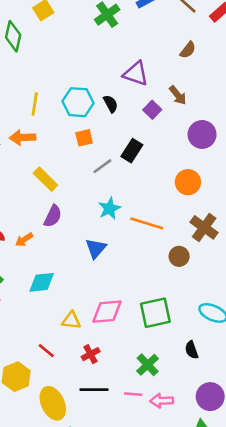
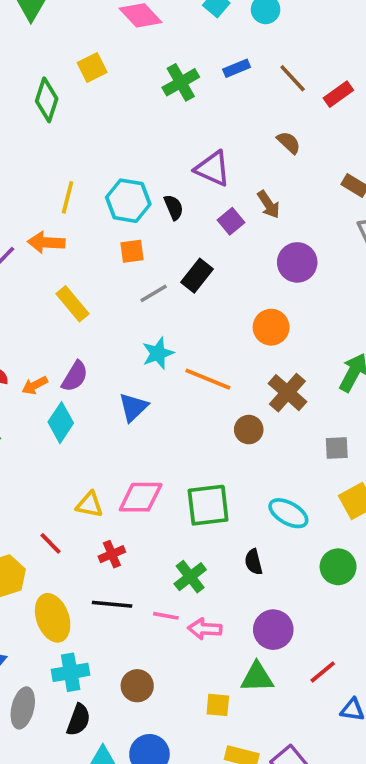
brown semicircle: (188, 50) -> (289, 143), turned -90
purple semicircle: (53, 216) -> (75, 376), moved
cyan diamond: (42, 282) -> (61, 423), moved, turned -56

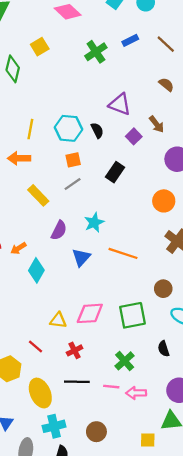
gray line: (154, 293) -> (73, 184), moved
purple semicircle: (75, 376) -> (59, 230), moved
orange line: (208, 379) -> (123, 253), moved
brown circle: (249, 430) -> (163, 289), moved

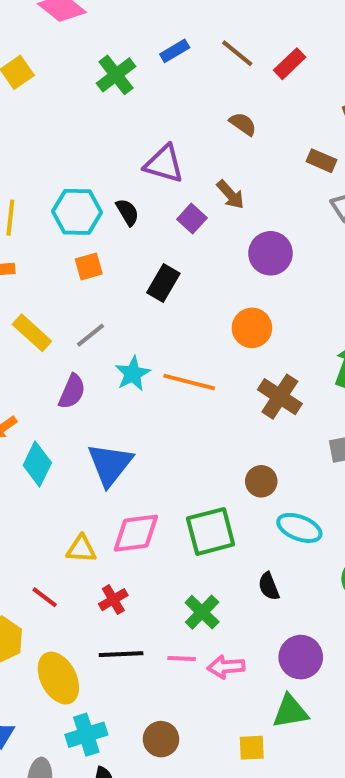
gray line: (73, 184) -> (90, 335), moved
orange line: (123, 253) -> (189, 382), moved
blue triangle: (81, 257) -> (110, 464), moved, size x1.4

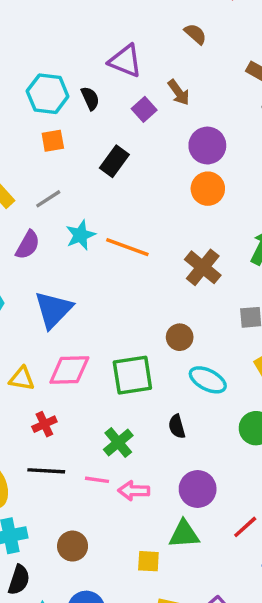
orange circle: (252, 328) -> (208, 189), moved

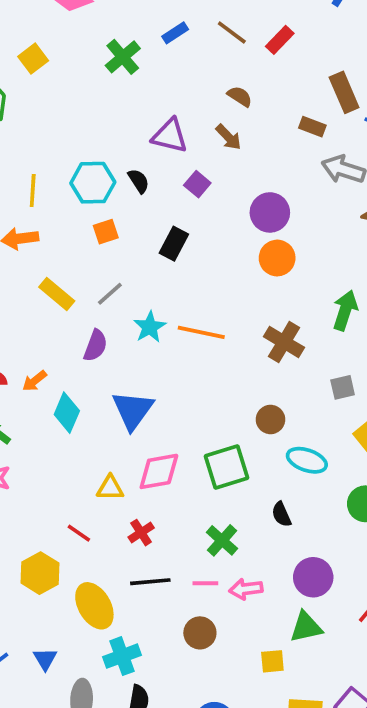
brown arrow: (179, 92) -> (229, 137), moved
brown circle: (73, 546) -> (200, 633), moved

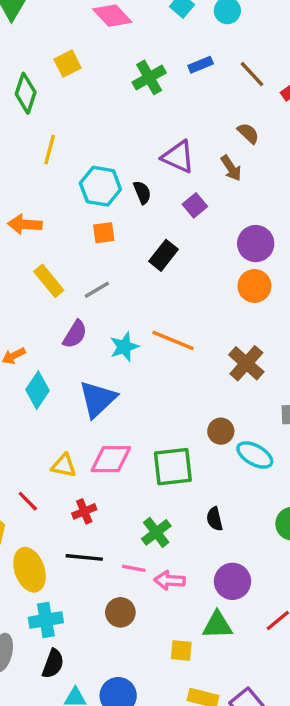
yellow line: (33, 190) -> (50, 150), moved
cyan star: (150, 327) -> (124, 347), moved
cyan ellipse: (307, 460) -> (255, 455), moved

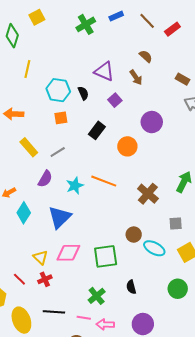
orange circle: (254, 286) -> (127, 146), moved
yellow triangle: (64, 466) -> (40, 257), turned 35
red cross: (84, 511) -> (45, 279), moved

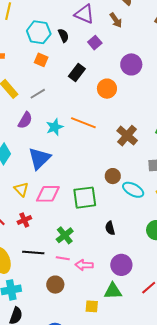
orange square: (61, 118) -> (41, 60), turned 32
yellow triangle: (40, 257) -> (21, 189), moved
green cross: (97, 296) -> (65, 235), moved

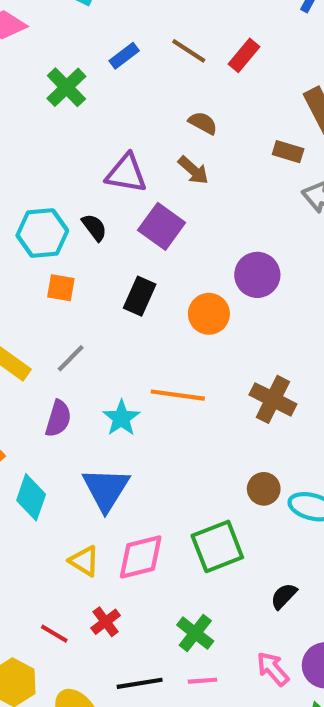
purple square: (95, 43) -> (162, 226), size x1.5
purple circle: (131, 64) -> (257, 275), moved
black semicircle: (110, 228) -> (284, 596), turned 72
pink arrow: (84, 265) -> (273, 669), moved, turned 60

